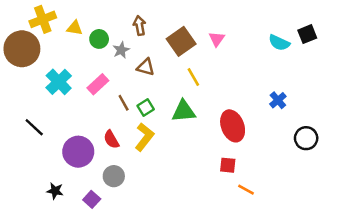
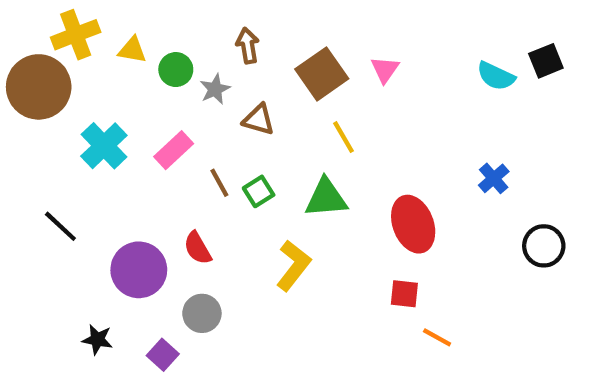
yellow L-shape: (144, 137) -> (293, 265), moved

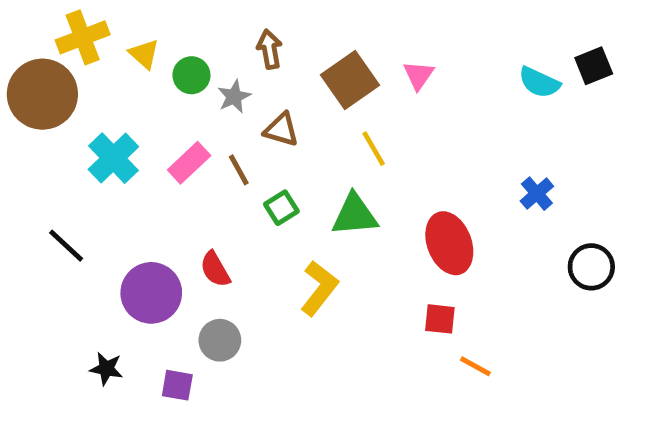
yellow triangle: (132, 50) -> (144, 54), turned 32
brown line: (219, 183) -> (239, 170), moved
purple square: (163, 355) -> (177, 385), turned -32

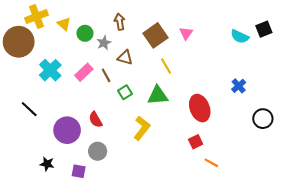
red square: (440, 319) -> (196, 142), turned -32

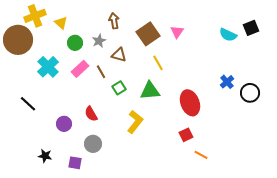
green circle: (85, 33) -> (75, 43), moved
black circle: (263, 119) -> (250, 93), moved
purple circle: (67, 130) -> (64, 124), size x0.6

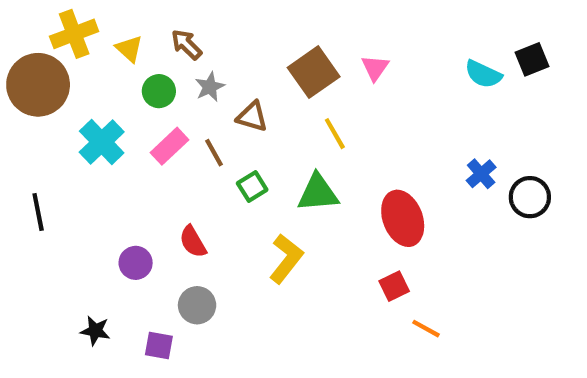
brown arrow: (114, 21) -> (186, 44), moved, turned -35
black line: (28, 104) -> (38, 212), moved, turned 36

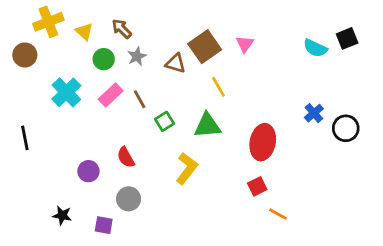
brown circle: (38, 85) -> (25, 55), size x0.6
brown triangle: (252, 117) -> (176, 63), moved
red ellipse: (403, 218) -> (263, 142), turned 32

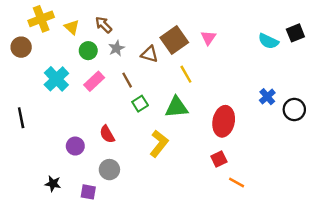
brown line: (140, 99) -> (127, 80), moved

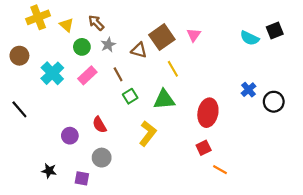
brown circle: (21, 47) -> (19, 56), moved
black line: (21, 118) -> (19, 109), turned -30

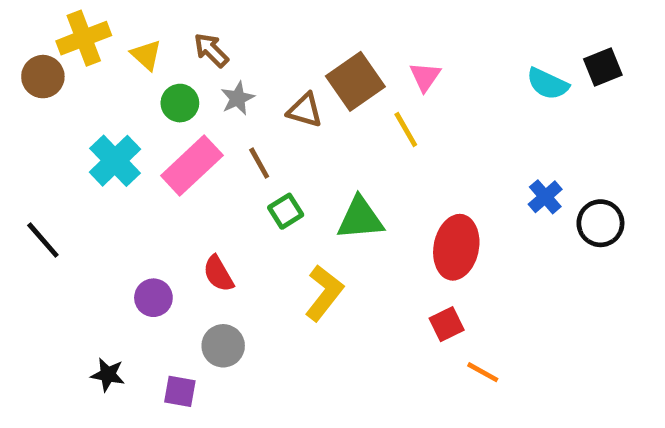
brown circle: (19, 56) -> (43, 77), moved
yellow line: (173, 69) -> (406, 129), moved
pink rectangle: (87, 75) -> (192, 166), size x1.4

